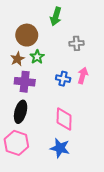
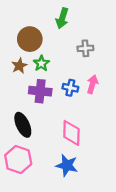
purple cross: (25, 82) -> (40, 91), moved
black ellipse: (21, 112) -> (23, 125), turned -40

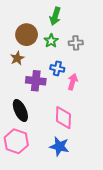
green star: (41, 63) -> (51, 41), moved
pink arrow: (92, 84) -> (73, 82), moved
blue cross: (70, 88) -> (57, 68), moved

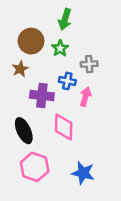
gray cross: (76, 43) -> (89, 64), moved
pink diamond: (63, 118) -> (64, 127), moved
pink hexagon: (16, 141) -> (35, 167), moved
blue star: (59, 146) -> (83, 173), moved

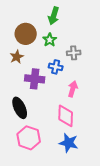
pink arrow: (85, 97) -> (73, 89), moved
pink diamond: (64, 127) -> (66, 116), moved

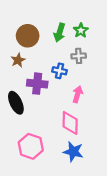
green arrow: (54, 16) -> (59, 33), moved
green star: (50, 40) -> (81, 30), moved
black ellipse: (20, 108) -> (16, 103), moved

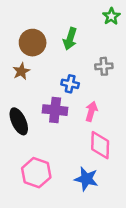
green star: (81, 30) -> (111, 16), moved
gray cross: (79, 56) -> (104, 66), moved
purple cross: (37, 84) -> (55, 110), moved
pink diamond: (70, 123) -> (100, 145), moved

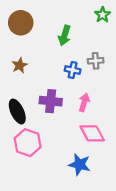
brown circle: (33, 43) -> (21, 23), moved
blue cross: (70, 84) -> (73, 70), moved
pink diamond: (100, 145) -> (92, 133), turned -30
pink hexagon: (36, 173) -> (28, 143), moved

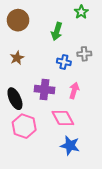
green star: (103, 15) -> (81, 12), moved
pink diamond: (92, 133) -> (63, 118), moved

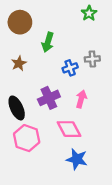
green arrow: (57, 31) -> (48, 42), moved
blue cross: (64, 62) -> (70, 68), turned -32
purple cross: (45, 89) -> (49, 98), turned -30

